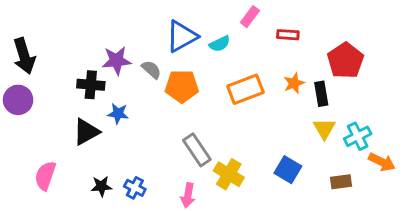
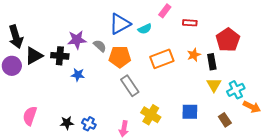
black triangle: (86, 132) -> (34, 56), moved
gray rectangle: (197, 150) -> (130, 86), moved
blue square: (288, 170) -> (190, 112), turned -30
brown rectangle: (341, 182) -> (225, 120), turned 64

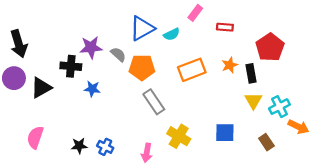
black triangle: (34, 56) -> (41, 88), moved

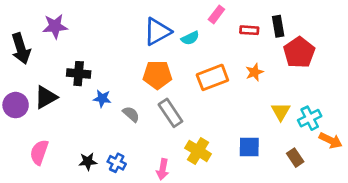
purple star: (91, 47) -> (55, 26), moved
gray semicircle: (118, 54) -> (131, 114), moved
black rectangle: (251, 73) -> (278, 26), moved
purple circle: (14, 78) -> (16, 105), moved

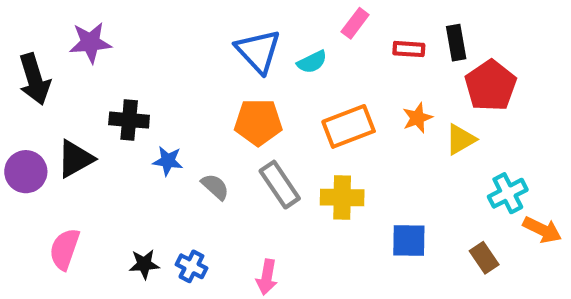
blue triangle: (157, 32) -> (258, 51), turned -44
yellow triangle: (281, 112) -> (460, 139), moved, turned 30
yellow cross: (198, 151) -> (342, 197), moved, turned -30

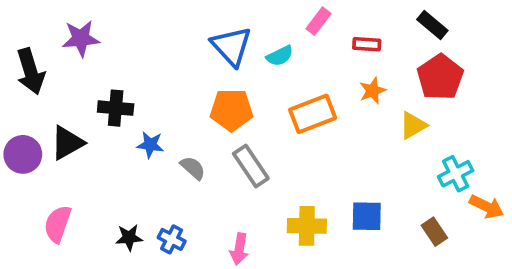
black rectangle: (456, 43) -> (432, 25), moved, turned -40
orange star: (417, 118) -> (373, 91), moved
yellow cross: (342, 197) -> (307, 226), moved

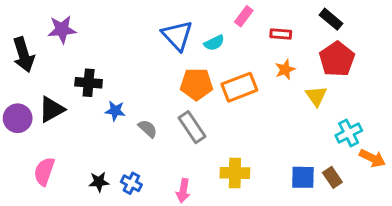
orange pentagon: (231, 110) -> (196, 84), moved
yellow triangle: (413, 125) -> (316, 96), turned -35
blue square: (367, 216) -> (303, 177), moved

